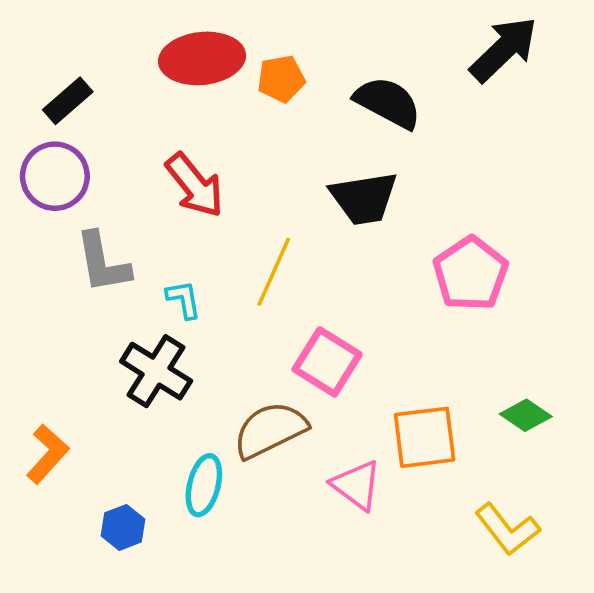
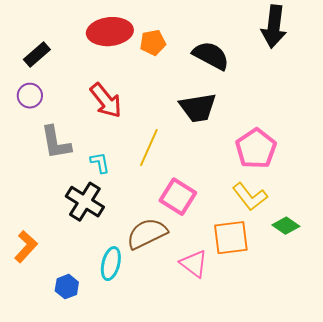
black arrow: (504, 49) -> (274, 27), turned 141
purple circle: (55, 176) -> (30, 96), size x0.7
yellow L-shape: (507, 529) -> (250, 197), moved

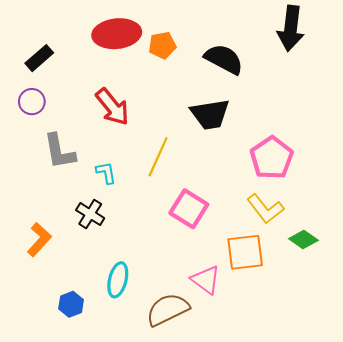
black cross: (85, 202) -> (90, 214), size x0.7
brown semicircle: (147, 234) -> (168, 310), moved
orange L-shape: (26, 247) -> (39, 240), moved

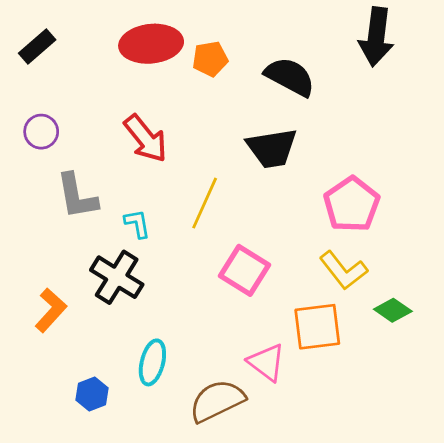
black rectangle: (39, 58) -> (37, 46), moved
black cross: (90, 214) -> (117, 277), size x1.4

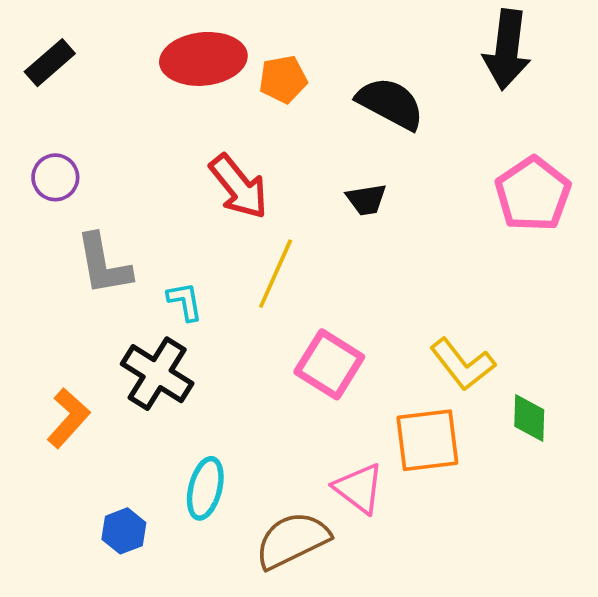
red arrow: (146, 138) -> (239, 187), moved
black trapezoid: (272, 148) -> (366, 200), size x0.6
pink pentagon: (352, 204) -> (533, 194), moved
green diamond: (393, 310) -> (529, 418), turned 57

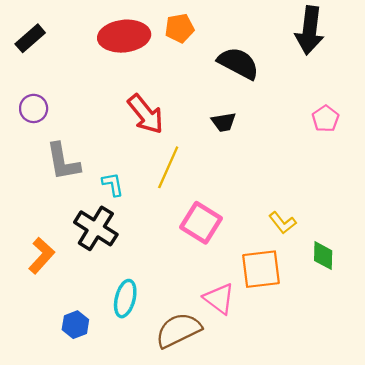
orange pentagon: (283, 79) -> (180, 28), moved
pink pentagon: (533, 194) -> (325, 119), size x0.6
yellow L-shape: (463, 364) -> (282, 223), size x0.7

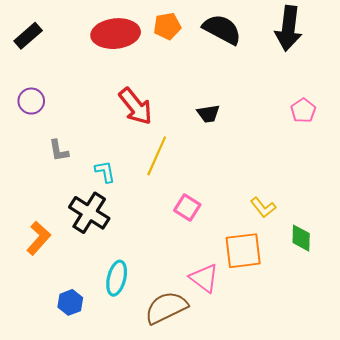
black semicircle: (238, 63) -> (222, 29), moved
gray L-shape: (63, 162) -> (59, 151), size x0.6
pink square: (201, 223) -> (187, 207), size x0.7

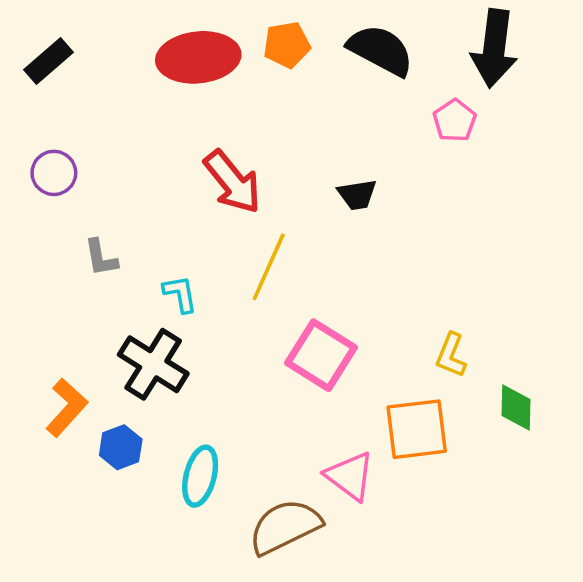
pink pentagon: (303, 111) -> (455, 121), moved
pink square: (187, 207) -> (321, 355), size x1.5
yellow L-shape: (263, 207) -> (451, 355), turned 60
blue hexagon: (70, 302) -> (121, 447), moved

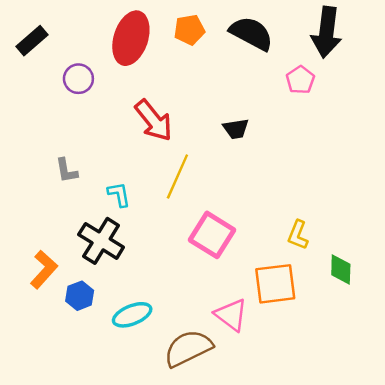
red ellipse: (198, 57) -> (131, 38), turned -66
purple circle: (54, 173) -> (78, 79), moved
cyan ellipse: (200, 476) -> (132, 315), turned 54

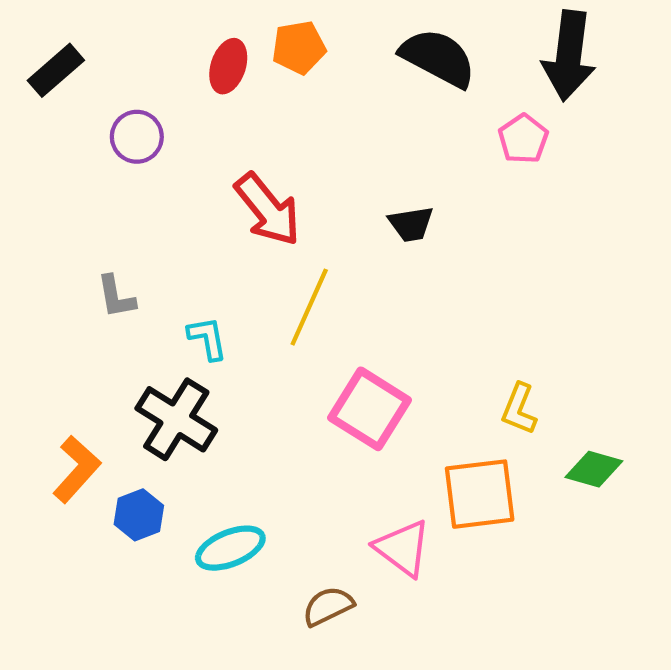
orange pentagon: (189, 30) -> (299, 47), moved
red ellipse: (131, 38) -> (228, 66), size x0.6
green diamond: (341, 269) -> (594, 469), turned -76
brown semicircle: (188, 348) -> (328, 606), size x0.6

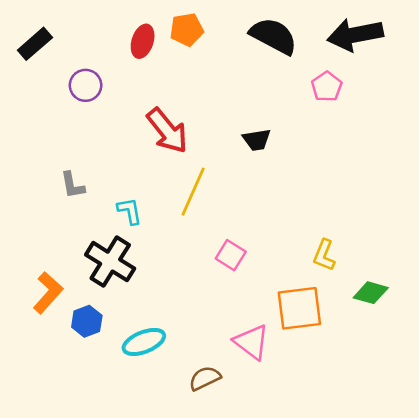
black arrow: (569, 56) -> (355, 35), turned 72
pink square: (369, 409) -> (231, 255), size x0.6

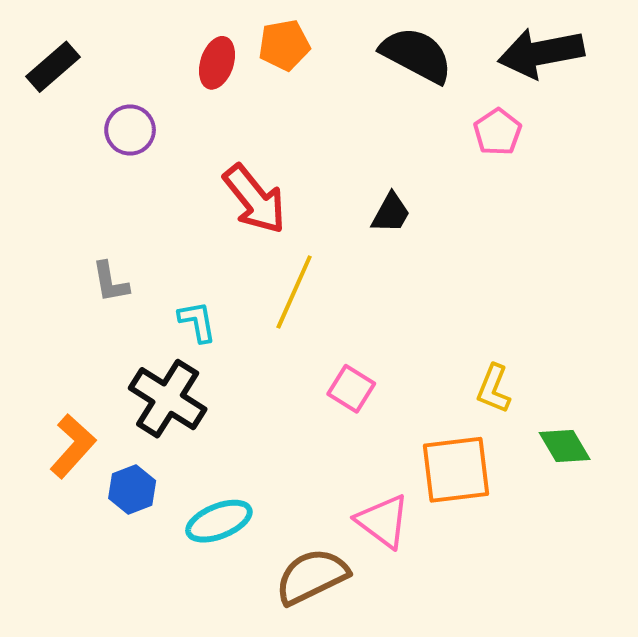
black trapezoid: (257, 140) -> (391, 213), turned -52
green diamond: (371, 293) -> (565, 446), turned 44
brown semicircle: (205, 378) -> (312, 576), size x1.5

